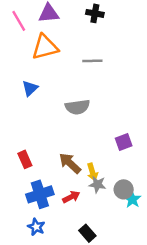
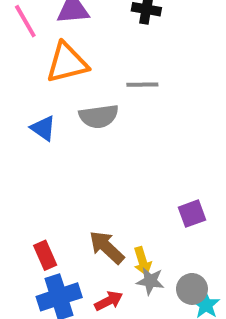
blue triangle: (30, 88) -> (43, 128), turned -42
gray semicircle: (77, 107) -> (99, 116), moved
red rectangle: (25, 159) -> (45, 255), moved

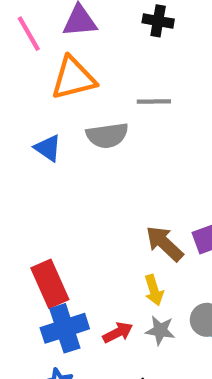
brown arrow: (107, 247) -> (164, 244), moved
red rectangle: (45, 255) -> (50, 284), size x1.5
gray star: (150, 281) -> (160, 330), moved

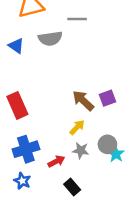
red rectangle: (50, 284) -> (17, 105), moved
yellow arrow: (154, 290) -> (77, 127), turned -119
red arrow: (118, 333) -> (56, 161), moved

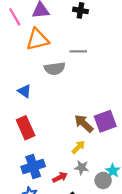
blue triangle: (16, 46) -> (25, 91), moved
purple square: (107, 98) -> (105, 121), size x1.5
gray circle: (107, 144) -> (103, 180), moved

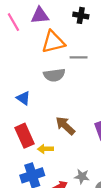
orange triangle: (37, 39) -> (53, 42), moved
brown arrow: (84, 123) -> (65, 126), moved
yellow arrow: (78, 147) -> (45, 149), moved, turned -136

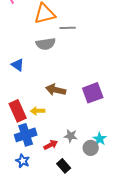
brown arrow: (65, 126) -> (56, 90), turned -30
red rectangle: (25, 136) -> (18, 111), moved

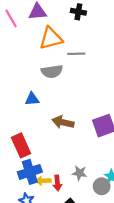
blue triangle: (18, 65) -> (32, 99), moved, turned -40
yellow arrow: (38, 111) -> (43, 181), moved
red arrow: (51, 145) -> (57, 183), turned 112

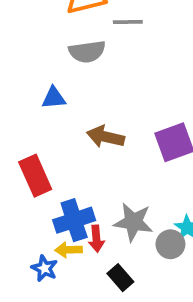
blue cross: (30, 172) -> (74, 220), moved
gray star: (80, 173) -> (133, 222), size x1.5
yellow arrow: (43, 181) -> (69, 250), moved

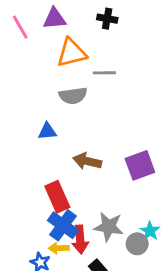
red rectangle: (35, 176) -> (57, 197), moved
blue cross: (74, 220) -> (63, 225), turned -36
red arrow: (96, 239) -> (80, 240), size x1.4

